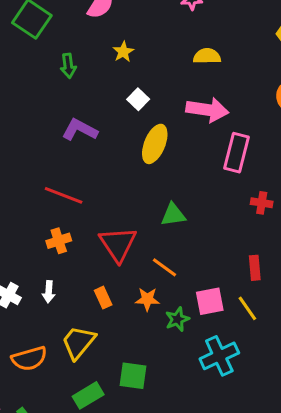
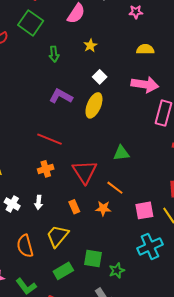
yellow ellipse: (155, 144) -> (94, 105), moved
green star: (177, 319) -> (117, 270), moved
orange semicircle: (29, 359) -> (25, 246), turned 90

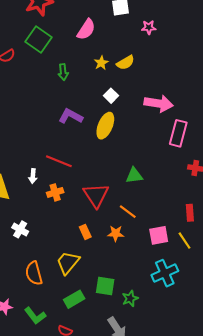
yellow semicircle: (145, 49) -> (125, 63), moved, turned 150
white arrow: (39, 202) -> (33, 176), moved

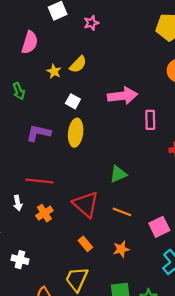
pink rectangle: (178, 133) -> (150, 120), size x0.7
orange star: (116, 233) -> (121, 249), moved

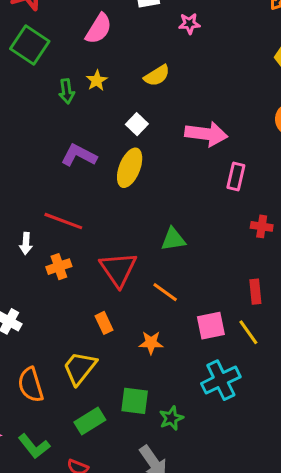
yellow star: (54, 71) -> (97, 80), moved

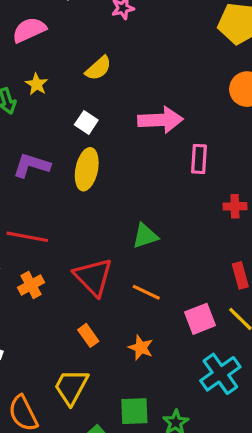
pink semicircle: (99, 29) -> (29, 30), turned -136
orange star: (151, 343) -> (141, 348), turned 30

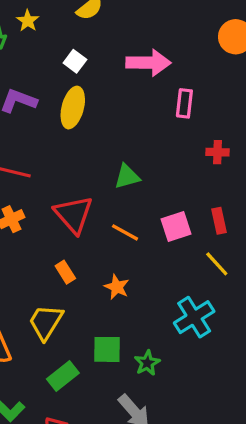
pink square: (200, 319) -> (176, 227), moved

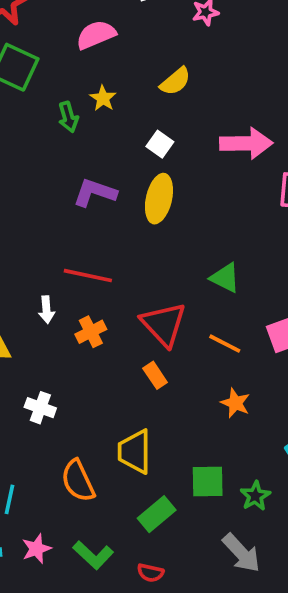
green triangle: (127, 177) -> (225, 278), turned 44
orange rectangle: (65, 272) -> (155, 375), moved
orange star: (117, 287) -> (235, 403), moved
yellow trapezoid: (46, 322) -> (135, 452), turned -30

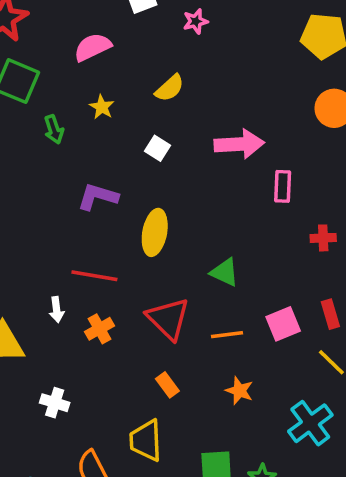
green arrow: (68, 117) -> (54, 129), moved
yellow ellipse: (159, 199) -> (155, 232), moved
orange line: (225, 344) -> (227, 335), turned -32
orange rectangle: (155, 375) -> (167, 385), moved

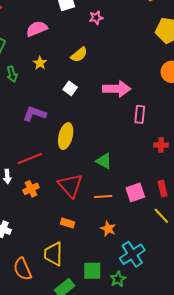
red line: (94, 276) -> (30, 158), turned -35
orange rectangle: (167, 385) -> (67, 223), turned -40
cyan cross: (310, 423) -> (132, 254), moved

